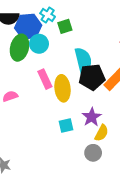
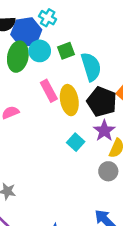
green square: (65, 26) -> (66, 51), moved
black pentagon: (92, 77) -> (102, 102), moved, turned 30
cyan square: (66, 126) -> (76, 142), turned -32

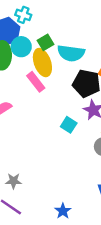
cyan semicircle: (91, 67) -> (71, 53), turned 124
yellow ellipse: (69, 100) -> (42, 63), moved

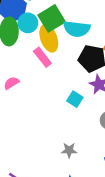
green square: (45, 42) -> (52, 18), size x1.6
gray star: (14, 181) -> (69, 150), moved

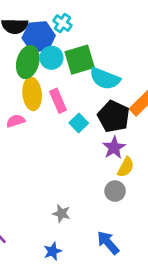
yellow ellipse: (49, 38) -> (32, 94), moved
cyan square: (75, 99) -> (79, 123), moved

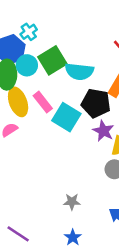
cyan cross: (63, 23) -> (29, 32), turned 35
cyan square: (79, 123) -> (66, 117), size x1.6

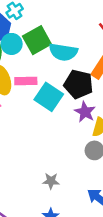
pink rectangle: (43, 102) -> (26, 81), turned -55

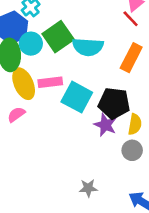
black pentagon: (79, 84) -> (114, 103), moved
purple star: (85, 112) -> (105, 125), moved

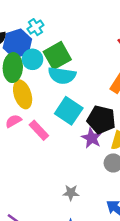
cyan semicircle: (88, 47) -> (62, 76), moved
pink rectangle: (50, 82) -> (39, 130), moved, turned 48

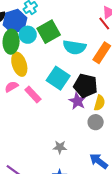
cyan semicircle: (62, 76) -> (74, 47), moved

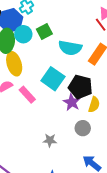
green square: (49, 32) -> (44, 32), size x0.7
gray circle: (96, 122) -> (83, 128), moved
gray star: (60, 147) -> (50, 140), moved

